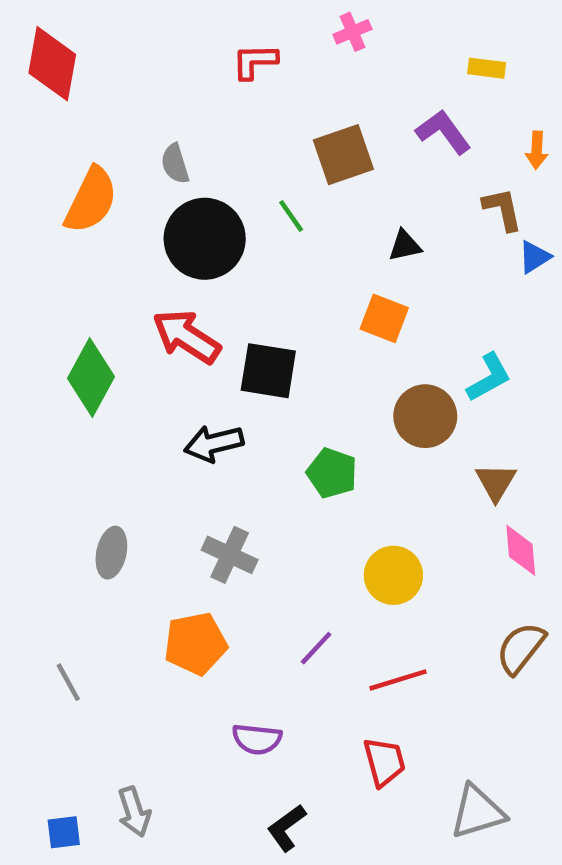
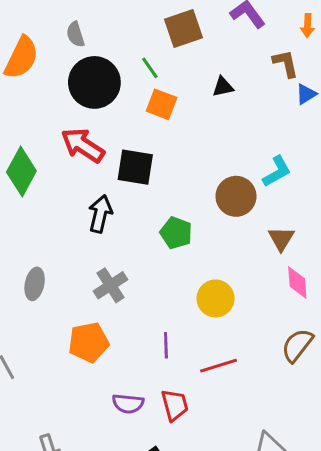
orange square: (384, 318) -> (162, 104), moved
black arrow: (214, 443) -> (100, 214), turned 117
gray cross: (230, 555) -> (110, 285), turned 32
purple line: (316, 648) -> (166, 345), turned -45
red trapezoid: (384, 762) -> (175, 405), moved

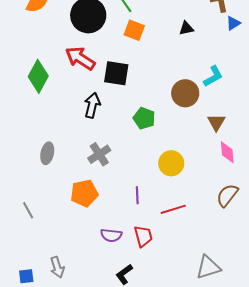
black triangle: (223, 87) -> (186, 28), moved

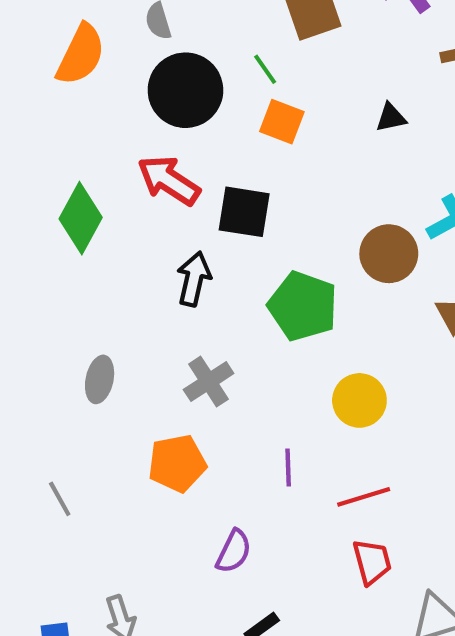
green pentagon: (144, 118) -> (303, 306), size x1.5
purple semicircle: (111, 235) -> (234, 551), turned -70
red trapezoid: (143, 236) -> (372, 562), moved

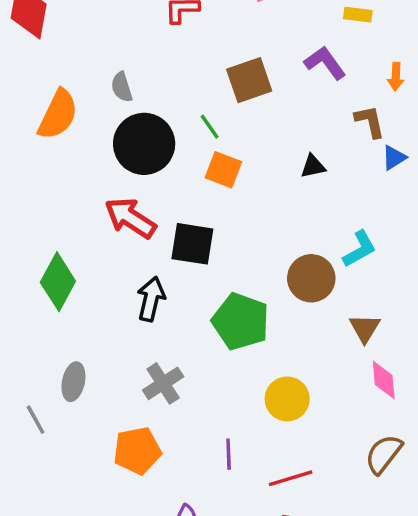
green diamond: (81, 218) -> (58, 282), moved
gray line: (60, 499) -> (36, 420), moved

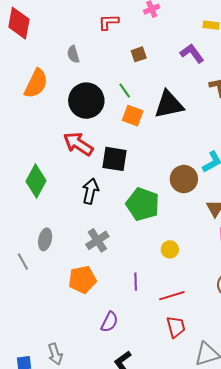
brown square: (249, 80) -> (139, 54), moved, size x0.6
gray semicircle: (122, 87) -> (73, 54), moved
black triangle: (313, 166) -> (169, 105), moved, size x2.0
yellow circle: (287, 399) -> (170, 249), size x0.7

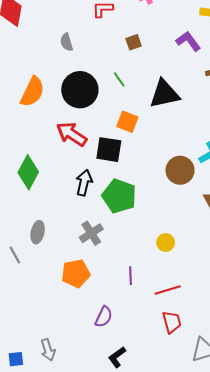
orange semicircle: (36, 83) -> (32, 92), moved
orange square: (133, 116) -> (127, 122), moved
green pentagon: (143, 204) -> (119, 196), moved

